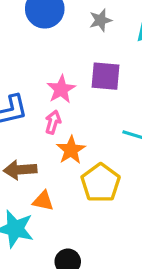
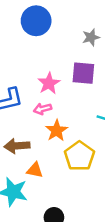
gray star: (101, 20) -> (91, 37), moved
pink arrow: (53, 122) -> (42, 109), turned -120

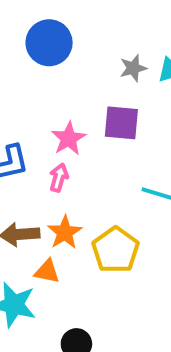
pink arrow: (42, 109) -> (59, 178), turned 120
orange star: (56, 131) -> (65, 232), moved

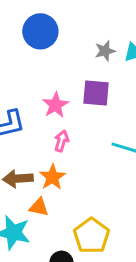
pink arrow: (59, 178) -> (61, 141), moved
yellow pentagon: (116, 250) -> (91, 236), moved

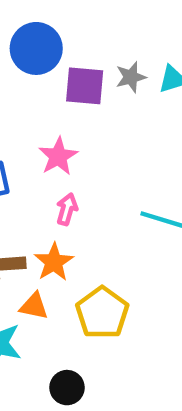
purple square: (96, 93) -> (85, 86), moved
yellow pentagon: (91, 236) -> (102, 313), moved

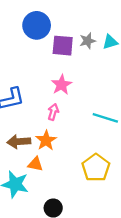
pink star: (58, 156) -> (61, 85), moved
yellow pentagon: (102, 313) -> (96, 168), moved

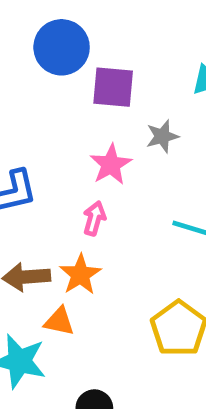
gray star: (88, 41) -> (162, 136), moved

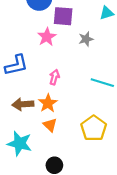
pink star: (111, 164) -> (47, 37), moved
orange triangle: (59, 321) -> (50, 125), moved, turned 32

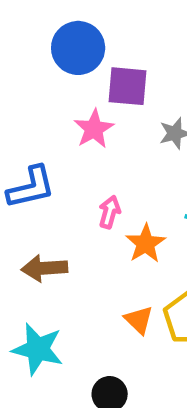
orange star: (48, 103) -> (146, 243), moved
orange triangle: (50, 125) -> (139, 320), moved

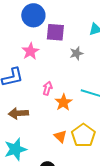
pink star: (94, 129) -> (30, 51), moved
cyan star: (38, 349) -> (15, 149), turned -30

